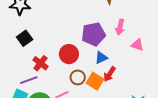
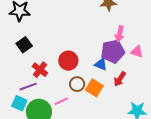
purple pentagon: (93, 34) -> (113, 51), moved
blue triangle: (101, 58) -> (101, 64), turned 48
red arrow: (110, 74) -> (120, 79), moved

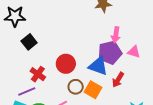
black square: (24, 45) -> (29, 42), moved
blue triangle: (101, 64) -> (98, 66), size x1.5

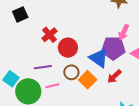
black square: (29, 42) -> (20, 14), moved
red cross: (38, 74) -> (50, 35), moved
purple line: (27, 91) -> (43, 67), moved

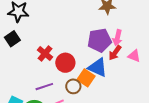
purple pentagon: (113, 48) -> (99, 40), moved
red arrow: (114, 76) -> (115, 53), moved
orange square: (88, 80) -> (86, 78), moved

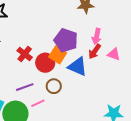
purple pentagon: (99, 40) -> (66, 40), moved, turned 30
orange square: (86, 78) -> (58, 55), moved

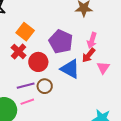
pink triangle: (114, 54) -> (103, 68), moved, turned 40
orange square: (58, 55) -> (25, 32), moved
purple line: (25, 87) -> (26, 86), moved

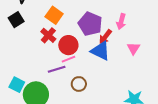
red arrow: (89, 55) -> (105, 37), moved
brown circle: (45, 86) -> (79, 84), moved
pink line: (27, 102) -> (69, 59), moved

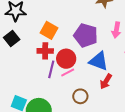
red cross: (48, 35) -> (45, 51), turned -35
red arrow: (105, 37) -> (106, 81), moved
purple line: (57, 69) -> (51, 69), moved, turned -54

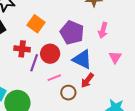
red cross: (45, 51) -> (22, 49), moved
pink line: (68, 73) -> (54, 78), moved
brown circle: (80, 96) -> (68, 93), moved

